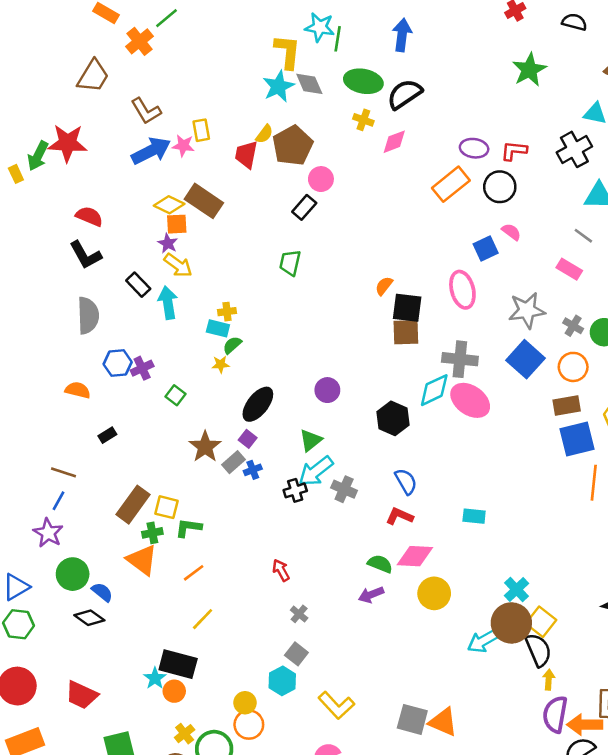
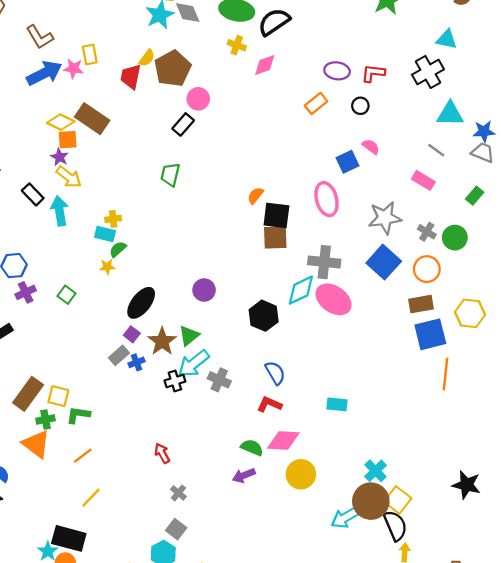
orange rectangle: (451, 184) -> (316, 103), size x0.7
black circle: (500, 187) -> (360, 106), size x0.6
purple cross: (142, 368) -> (26, 292), moved
brown star: (205, 447) -> (162, 341), moved

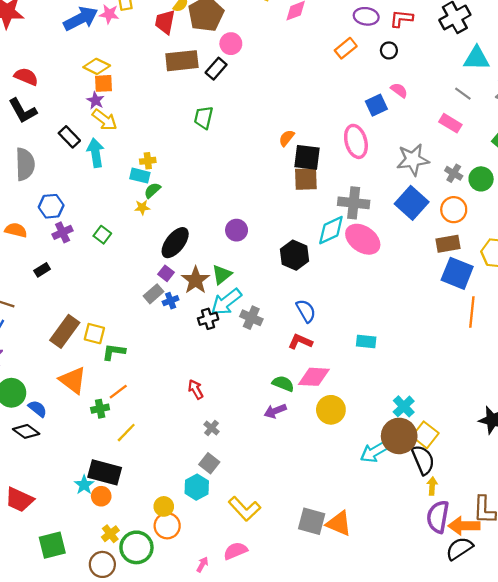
brown rectangle: (92, 119) -> (182, 61), moved, turned -40
blue square: (430, 334) -> (457, 273), turned 36
green cross: (45, 419) -> (100, 409), moved

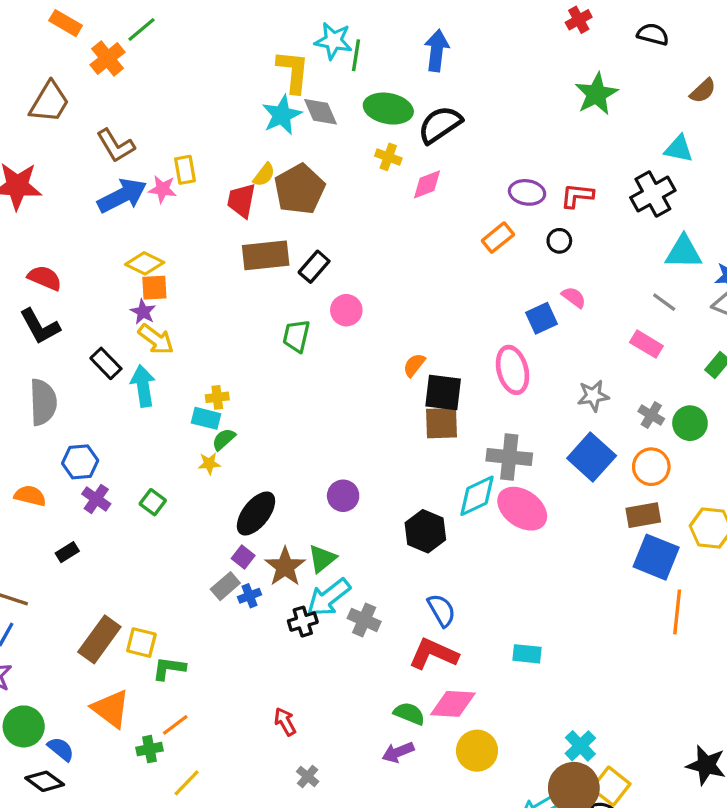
pink circle: (231, 44) -> (346, 310), moved
gray star: (413, 160) -> (593, 396), size x0.7
purple cross: (63, 232) -> (96, 499), turned -30
red L-shape: (300, 342) -> (433, 654), size x1.4

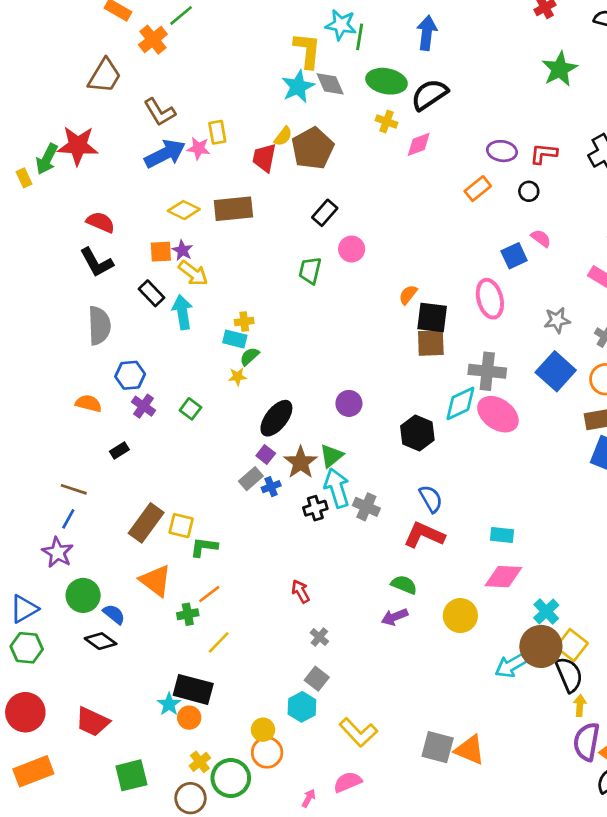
brown rectangle: (266, 255) -> (233, 209), moved
orange square: (154, 288) -> (161, 252), moved
cyan arrow: (329, 597) -> (337, 488), turned 111
pink diamond: (453, 704) -> (503, 577), moved

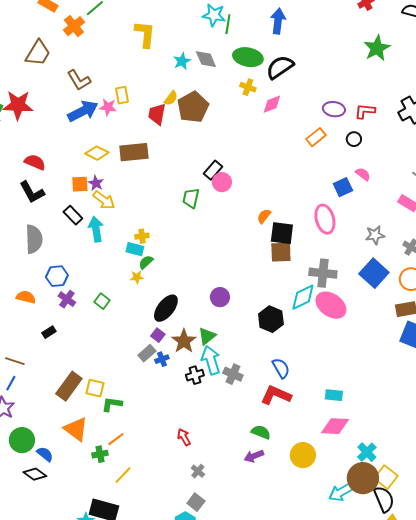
yellow L-shape: (307, 50) -> (145, 34), moved
cyan star: (298, 87) -> (182, 61), size x0.7
black rectangle: (325, 213) -> (213, 170), moved

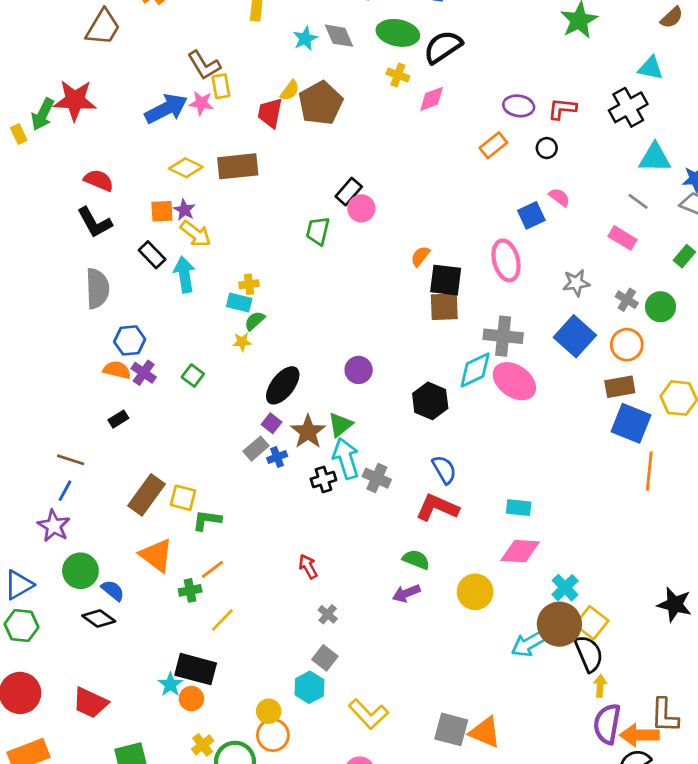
brown L-shape: (79, 80) -> (204, 65), moved
orange semicircle: (26, 297) -> (117, 370), moved

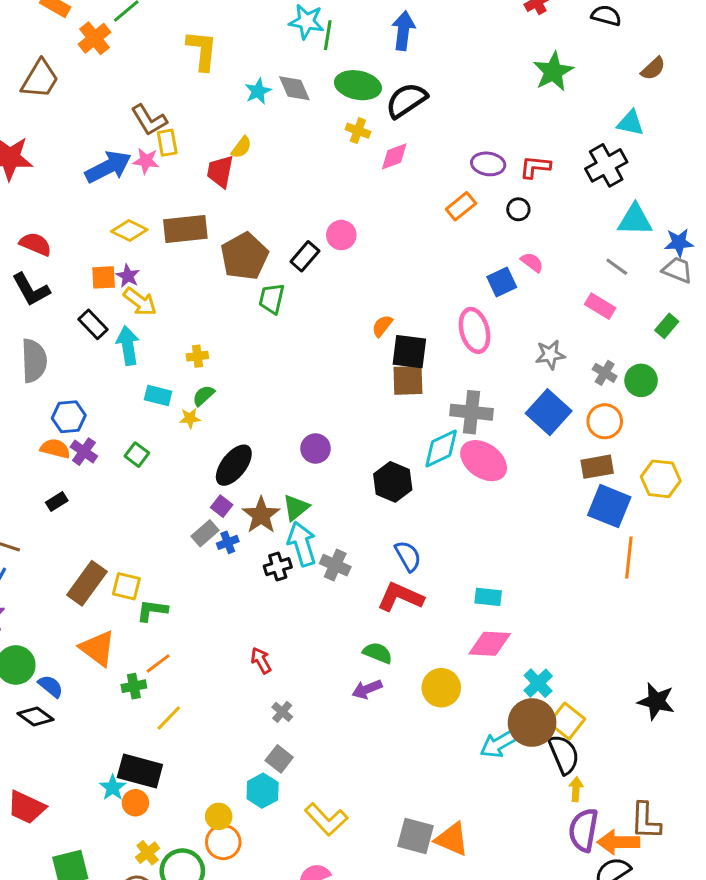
brown pentagon: (321, 103) -> (244, 256), moved
pink circle: (361, 208) -> (341, 235), moved
cyan rectangle: (239, 303) -> (158, 396), moved

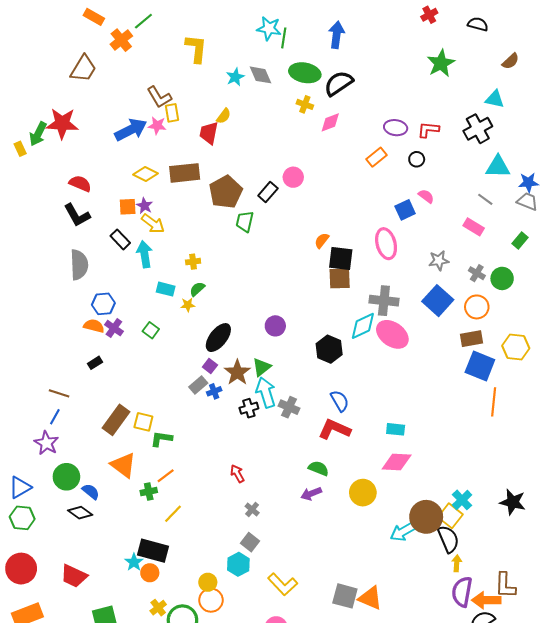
cyan cross: (538, 683) -> (462, 500), moved

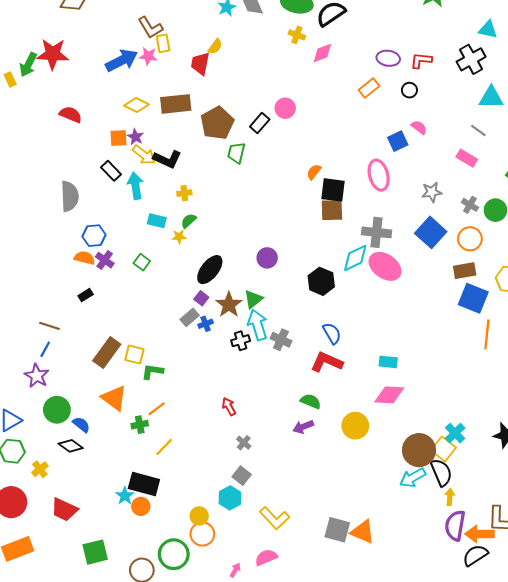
black L-shape: (77, 215) -> (167, 159), moved, turned -36
cyan arrow: (403, 532) -> (413, 478), moved
yellow cross: (158, 608) -> (40, 469), moved

